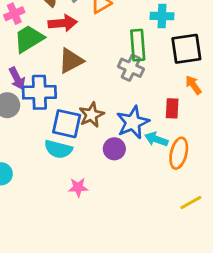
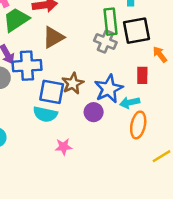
black square: (186, 49) -> (137, 31), moved
cyan arrow: (156, 139) -> (130, 103), turned -30
orange ellipse: (179, 153) -> (138, 125), moved

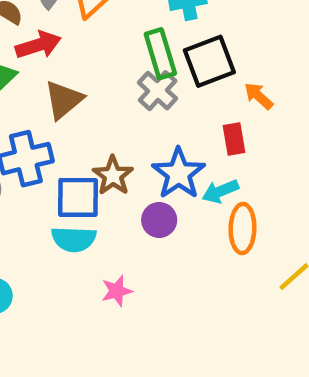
gray cross: (105, 42) -> (158, 91), turned 30

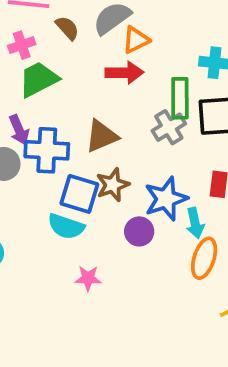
red arrow: (38, 45) -> (124, 73), moved
brown triangle: (64, 100) -> (102, 136), moved
cyan arrow: (220, 191) -> (195, 223), turned -96

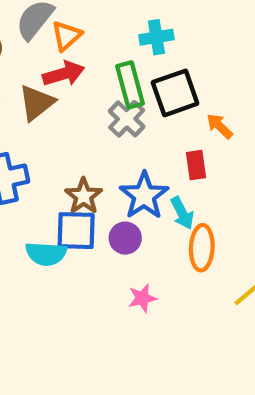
brown triangle: (102, 136) -> (37, 103), moved
blue square: (79, 194) -> (76, 231), moved
pink star: (88, 278) -> (142, 298), moved

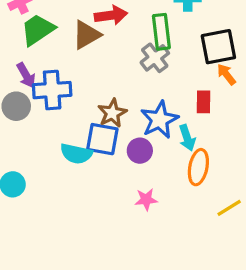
black square: (175, 93) -> (218, 47), moved

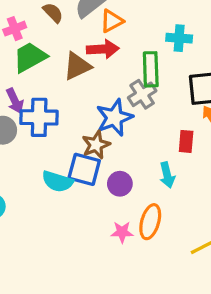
blue star: (159, 120) -> (114, 117), moved
orange ellipse: (198, 167) -> (150, 222), moved

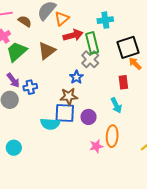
red arrow: (103, 49) -> (73, 35), moved
blue cross: (39, 117) -> (30, 87), size x0.6
blue star: (114, 117) -> (76, 77), size x0.6
brown star: (96, 145) -> (69, 96), turned 30

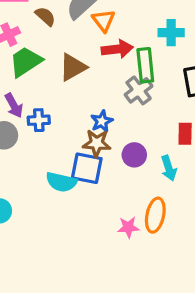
orange triangle: (62, 19) -> (104, 20), turned -35
blue star: (76, 77) -> (102, 121), moved
purple circle: (89, 117) -> (134, 155), moved

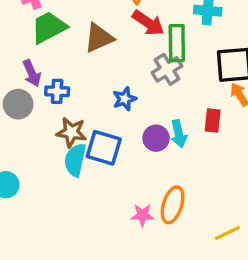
red arrow: (117, 49) -> (148, 23), turned 36
brown star: (97, 143) -> (71, 132), moved
cyan arrow: (169, 168) -> (179, 134), moved
cyan semicircle: (61, 182) -> (75, 160), turned 84

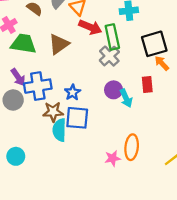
green trapezoid: (49, 27) -> (23, 44), turned 48
blue cross: (57, 91) -> (38, 86), size x1.6
blue star: (125, 99) -> (73, 92), moved
purple circle: (156, 138) -> (114, 90), moved

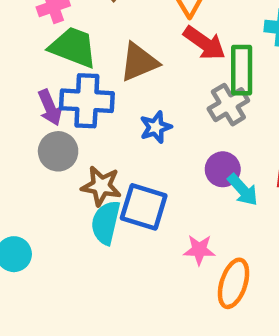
blue cross: (38, 86) -> (87, 101), moved
blue star: (73, 92) -> (156, 127), moved
cyan arrow: (126, 98) -> (243, 190), turned -30
gray circle: (13, 100) -> (58, 151), moved
pink star: (113, 158) -> (199, 250), moved

